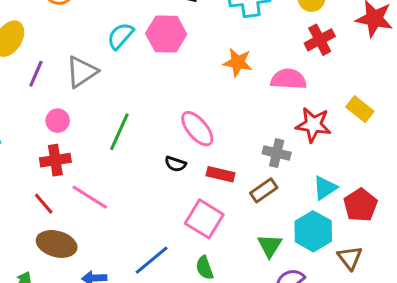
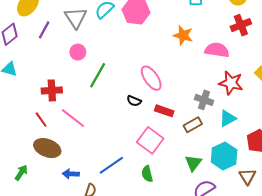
gray triangle: (82, 72) -> (76, 18), moved, turned -35
pink circle: (58, 121) -> (78, 52), moved
cyan triangle: (325, 188) -> (228, 118), moved

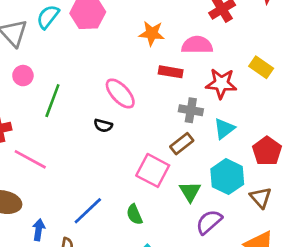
red rectangle: (164, 111) -> (171, 72), moved
pink square: (150, 140) -> (153, 170), moved
blue arrow: (71, 174) -> (39, 230), turned 105

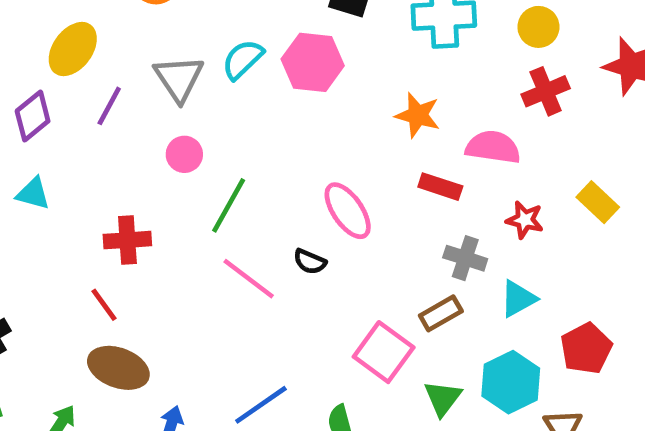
red star: (221, 83) -> (525, 220), size x0.7
pink line: (30, 159) -> (249, 279), moved

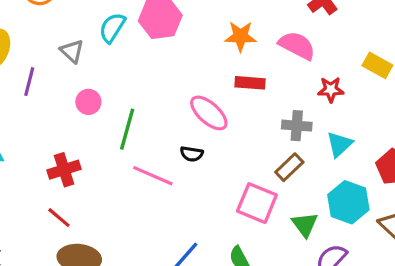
gray triangle: (179, 78) -> (72, 51), size x0.7
pink semicircle: (493, 147) -> (297, 45), turned 33
red rectangle: (440, 187) -> (250, 83), moved

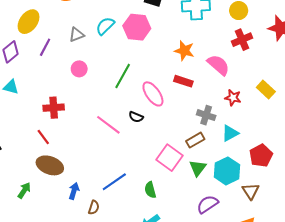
gray triangle: (72, 51) -> (76, 35), turned 42
green line: (127, 129) -> (123, 76), moved
green triangle: (305, 225) -> (198, 168), moved

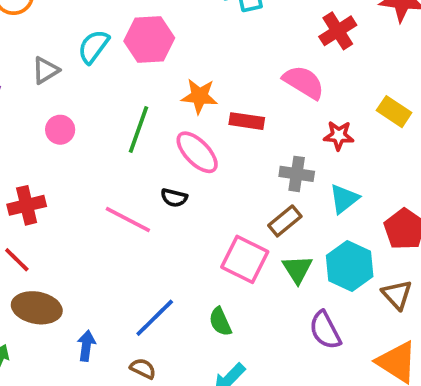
orange star: (184, 51) -> (199, 96), moved
purple semicircle: (208, 204) -> (325, 330), turned -75
brown semicircle: (94, 207) -> (143, 369), moved, turned -72

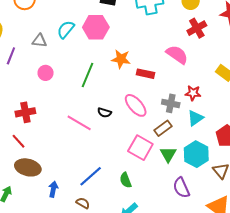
gray triangle: (45, 70) -> (39, 41), turned 35
red star: (339, 135) -> (193, 93), moved
pink ellipse: (197, 152) -> (136, 105), moved

